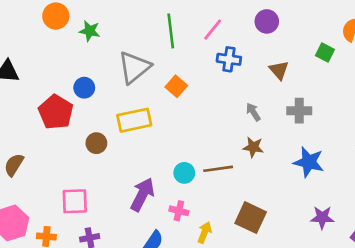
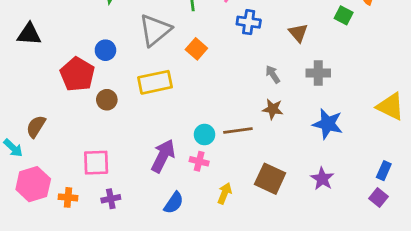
brown circle: (96, 143) -> (107, 100), moved
pink cross: (179, 211) -> (199, 161), moved
purple star: (322, 218) -> (322, 179), moved, turned 30

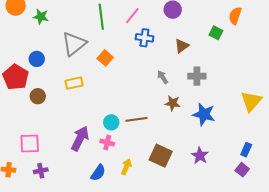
brown triangle: (298, 33) -> (182, 46), turned 35
yellow rectangle: (155, 82) -> (74, 83), size x0.7
yellow triangle: (391, 106) -> (251, 101), turned 45
brown star: (273, 109) -> (173, 103), moved
blue semicircle: (174, 203) -> (98, 173), moved

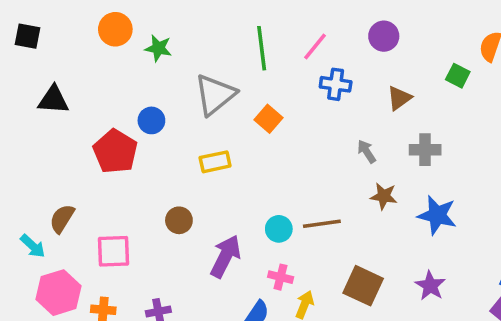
brown circle: (38, 96) -> (179, 220), moved
pink cross: (107, 143) -> (281, 277), moved
pink square: (30, 144) -> (114, 251), moved

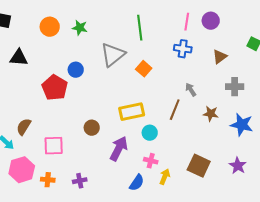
orange circle: (115, 29) -> (50, 27), moved
pink line: (315, 46) -> (187, 22), moved, turned -30
gray arrow: (367, 151) -> (191, 90), moved
yellow rectangle: (215, 162) -> (132, 112), moved, size x1.4
brown line: (322, 224) -> (175, 110), moved, turned -60

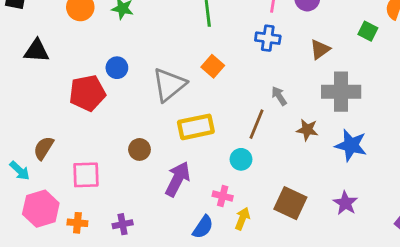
gray triangle: (113, 55) -> (169, 85), moved
gray cross: (235, 87) -> (341, 92), size x1.5
red pentagon: (55, 88) -> (87, 93), turned 30
cyan circle: (150, 133) -> (241, 159), moved

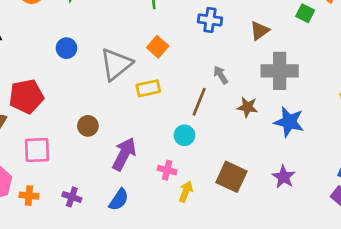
red pentagon: (87, 93) -> (26, 96), moved
yellow rectangle: (196, 127) -> (148, 88), moved, size x0.7
purple cross: (123, 224) -> (72, 197), turned 30
blue semicircle: (203, 227) -> (119, 200), moved

